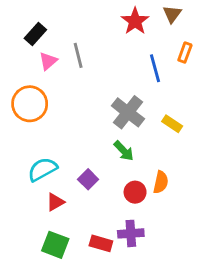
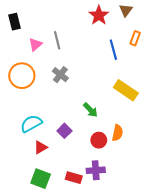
black rectangle: (35, 34) -> (15, 22), moved, turned -56
gray cross: (128, 112) -> (60, 75), moved, size x0.7
yellow rectangle: (172, 124) -> (126, 90), size x1.6

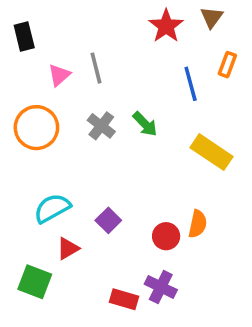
green arrow: (90, 110) -> (145, 124), moved
purple cross: (96, 170) -> (161, 287), turned 30
green square: (41, 179) -> (35, 282), moved

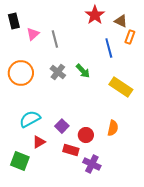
brown triangle: (212, 17) -> (121, 21), moved, turned -40
pink triangle: (59, 75) -> (33, 34), moved
red circle: (166, 236) -> (86, 135), moved
red rectangle: (124, 299) -> (71, 150), moved

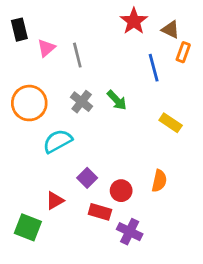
yellow rectangle: (121, 87) -> (171, 123), size x0.7
cyan semicircle: (30, 119) -> (58, 141), moved

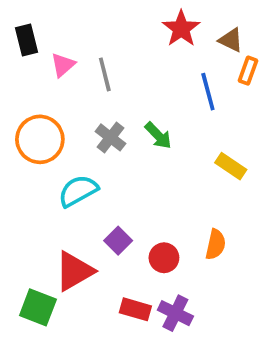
red triangle: (55, 201) -> (74, 271), size x1.6
red rectangle: (100, 212) -> (135, 309), moved

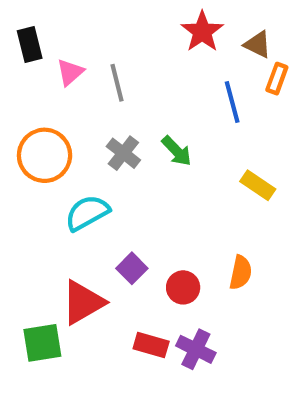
green square: (38, 307) -> (42, 343), turned -30

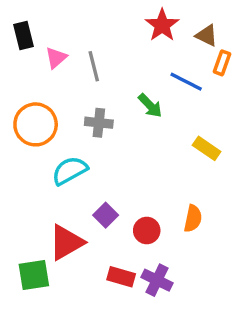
blue line: (232, 102) -> (186, 82), turned -48
green arrow: (177, 151) -> (150, 106), moved
gray cross: (123, 153) -> (99, 123), turned -32

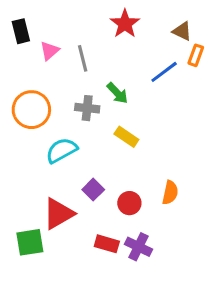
red star: (162, 25) -> (125, 24), moved
blue line: (186, 82) -> (164, 72), turned -64
green arrow: (150, 106) -> (117, 93), moved
yellow rectangle: (207, 148) -> (126, 137), moved

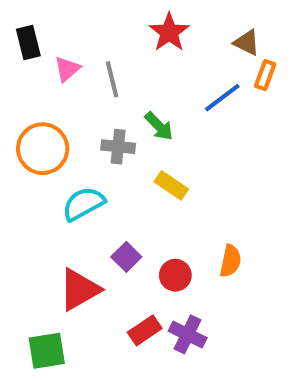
green square: (30, 242) -> (47, 351), moved
red rectangle: (107, 244) -> (145, 330), turned -50

